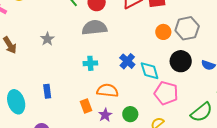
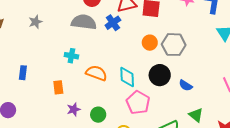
blue cross: (127, 61) -> (113, 23), moved
orange semicircle: (107, 91) -> (96, 73), moved
orange rectangle: (86, 106) -> (58, 87), moved

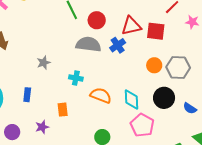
gray star: (35, 22) -> (44, 63), moved
purple star: (74, 109) -> (42, 127), moved

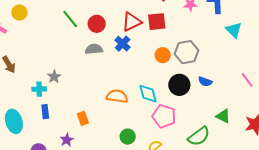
gray semicircle: (88, 44) -> (94, 49), size x0.7
cyan cross: (76, 78) -> (39, 89), moved
blue semicircle: (190, 108) -> (205, 82), moved

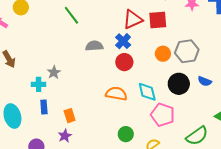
red circle: (97, 24) -> (124, 62), moved
orange rectangle: (83, 118) -> (70, 116), moved

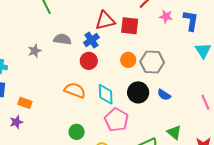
gray star: (54, 72) -> (35, 51), moved
orange rectangle: (70, 116) -> (25, 103), turned -64

